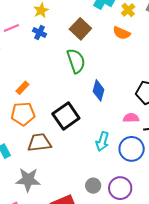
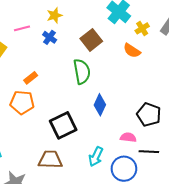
orange rectangle: (22, 88) -> (31, 78), moved
orange pentagon: (23, 114) -> (22, 102), moved
brown trapezoid: (39, 143) -> (50, 160), moved

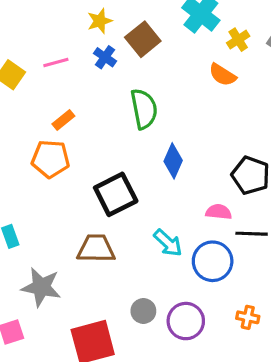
pink line: (22, 28) -> (56, 62), moved
blue cross: (50, 37) -> (105, 57), moved
brown square: (91, 40) -> (143, 39), moved
cyan arrow: (96, 157) -> (168, 243), turned -72

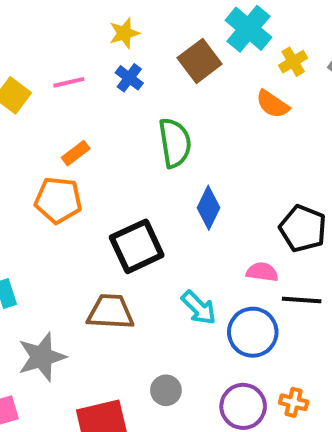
brown square: (143, 39) -> (200, 61), moved
gray star: (41, 287) -> (42, 357), turned -30
purple circle: (186, 321) -> (243, 406), moved

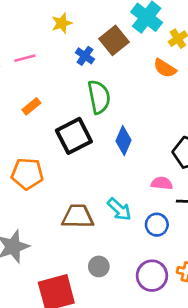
blue cross: (129, 78) -> (85, 56), moved
orange pentagon: (58, 200) -> (27, 174), moved
black square: (137, 246) -> (74, 136), moved
brown trapezoid: (111, 312) -> (78, 216), moved
blue circle: (253, 332) -> (157, 225), size x0.7

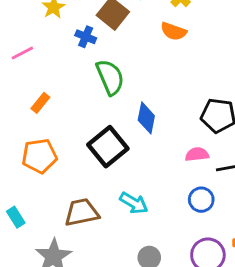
black square: (74, 136) -> (108, 147), moved
orange pentagon: (27, 174) -> (39, 156), moved
cyan arrow: (119, 209) -> (134, 203), moved
brown trapezoid: (78, 216) -> (82, 212), moved

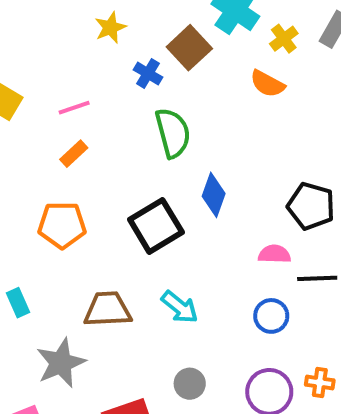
pink line: (22, 53) -> (74, 108), moved

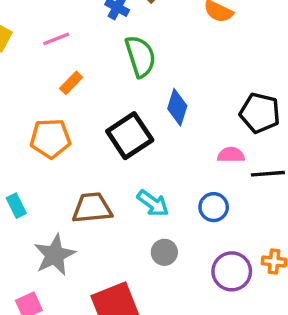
orange rectangle: (74, 154) -> (71, 83), moved
blue circle: (271, 316) -> (214, 207), moved
gray circle: (190, 384) -> (164, 252), moved

